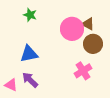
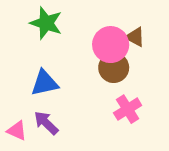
green star: (30, 15) -> (46, 23), size x1.5
brown circle: (93, 44) -> (114, 68), moved

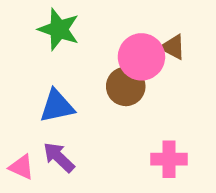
brown circle: (114, 68) -> (126, 86), moved
pink cross: (128, 109) -> (169, 159), moved, turned 32

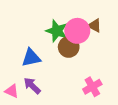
green star: (59, 29) -> (57, 31), moved
pink cross: (169, 159) -> (92, 87), turned -30

